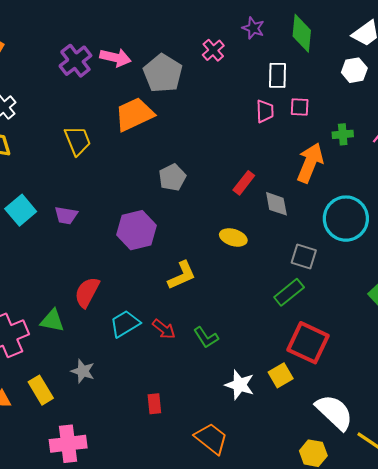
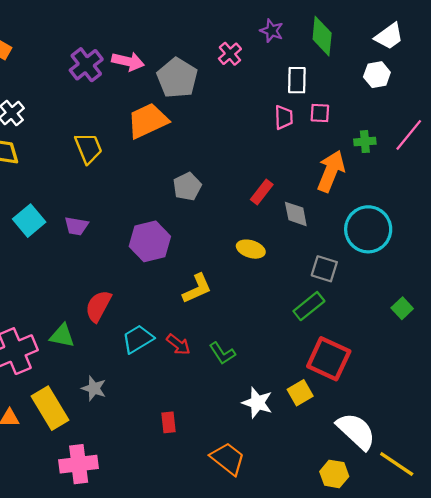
yellow rectangle: (41, 390) -> (50, 408), size x1.4

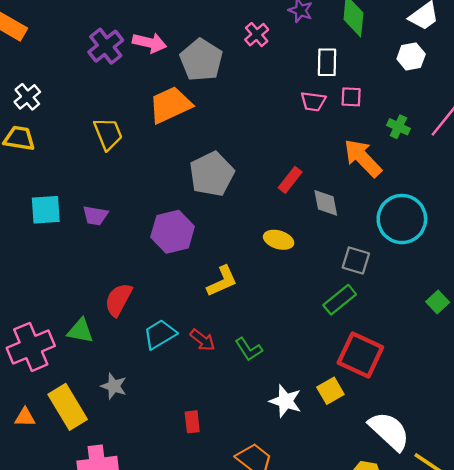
pink trapezoid: (284, 117) -> (313, 101), turned 100
green cross: (365, 142) -> (398, 127), turned 30
orange arrow: (331, 171) -> (363, 158), turned -66
gray pentagon: (187, 187) -> (212, 174), size x1.5
cyan square: (29, 221) -> (46, 210), turned 36

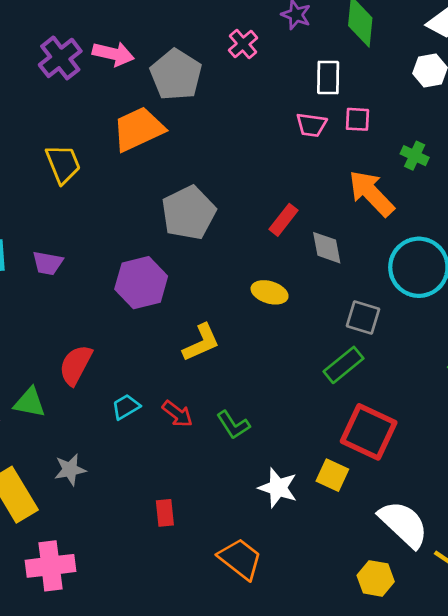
cyan trapezoid: (160, 334) -> (126, 407), size x0.7
gray star: (114, 386) -> (70, 470), turned -30
yellow square: (330, 391) -> (332, 475), turned -35

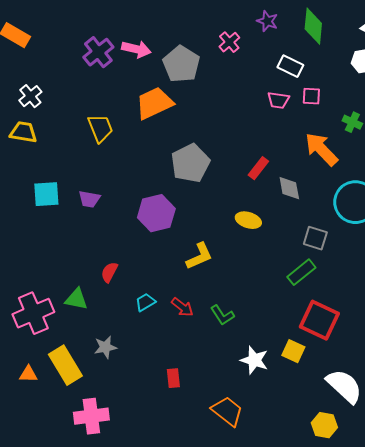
white rectangle: (328, 77) -> (290, 66), turned -65
red semicircle: (76, 365) -> (109, 272), size x0.7

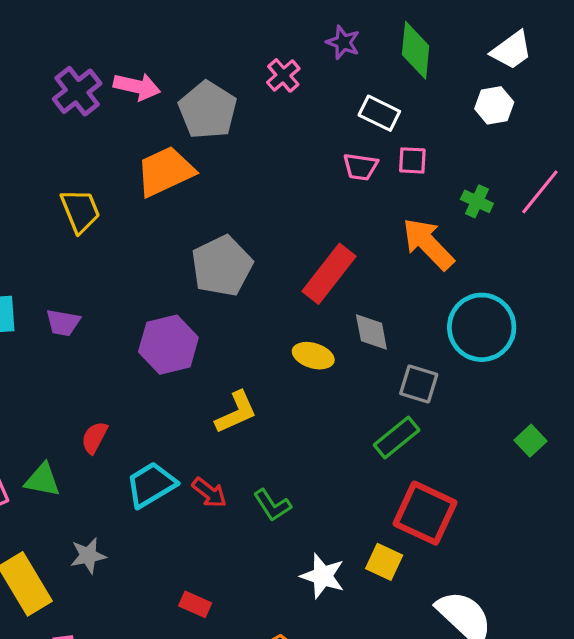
red rectangle: (258, 168) -> (329, 274), size x1.6
gray diamond: (289, 188) -> (371, 332), moved
cyan trapezoid: (145, 302) -> (151, 485), size x1.6
red rectangle: (173, 378) -> (195, 604), turned -60

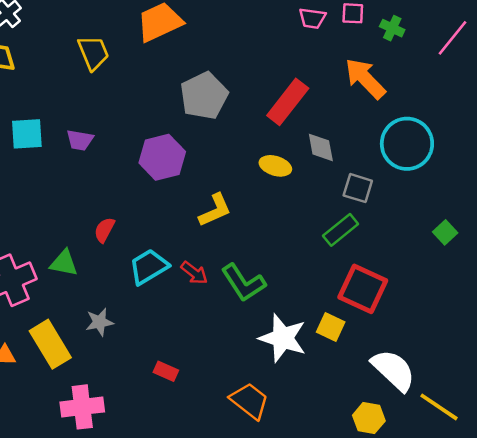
green cross: (477, 201) -> (392, 28), moved
green L-shape: (272, 505) -> (243, 283), size x1.5
white star: (323, 576) -> (283, 338), size x1.4
red rectangle: (195, 604) -> (166, 371), moved

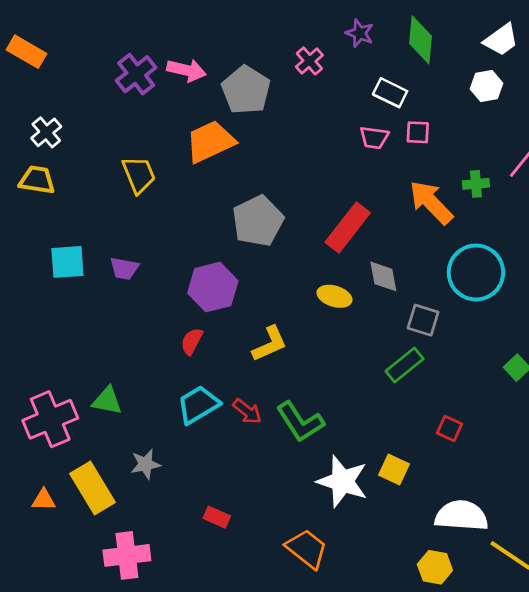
green cross: (392, 28) -> (476, 184), moved, turned -30
red semicircle: (104, 230) -> (192, 341), moved
red square: (363, 289) -> (450, 428), moved, size x0.5
white semicircle: (393, 370) -> (461, 516), turned -39

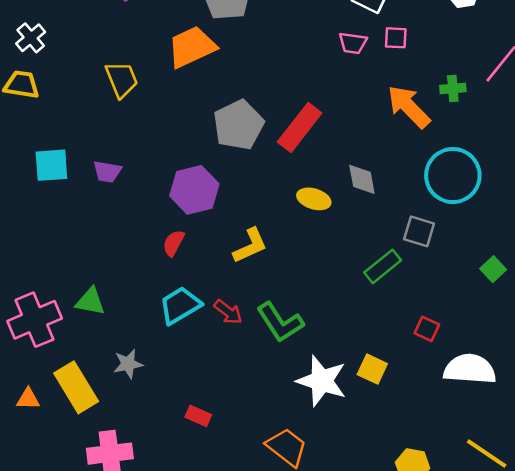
red rectangle: (348, 228) -> (300, 127), moved
gray square: (423, 320) -> (419, 231), moved
white semicircle: (461, 516) -> (470, 369), moved

